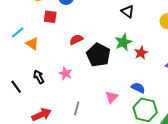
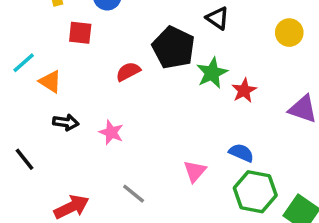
black pentagon: (98, 55) -> (173, 48), moved
black arrow: (39, 77) -> (66, 122), moved, turned 128
gray line: (77, 108) -> (134, 194), turned -64

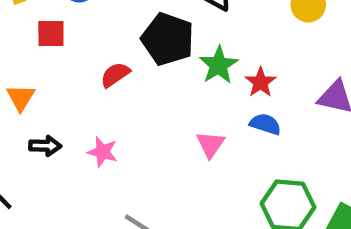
orange triangle: (50, 82) -> (21, 98), turned 35
blue semicircle: (241, 153) -> (265, 124), moved
pink triangle: (195, 171) -> (210, 144), moved

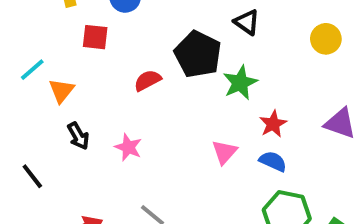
red star: (261, 82) -> (273, 124), moved
blue semicircle: (265, 124) -> (273, 161), moved
black arrow: (45, 146) -> (78, 136), turned 52

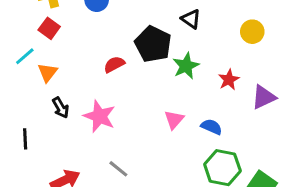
red square: (95, 37) -> (49, 28), moved, turned 30
purple triangle: (340, 123) -> (264, 97), turned -44
red star: (273, 124) -> (229, 80), moved
pink star: (128, 147) -> (99, 116), size x1.5
black line: (32, 176) -> (25, 139), turned 35

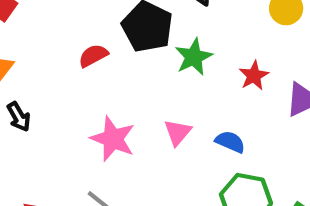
pink star: (99, 116) -> (113, 139), moved

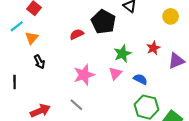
green star: (194, 57) -> (122, 54), moved
pink star: (113, 139) -> (84, 75), turned 30

